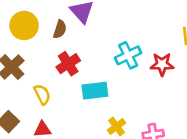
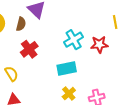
cyan rectangle: (95, 91) -> (67, 68), moved

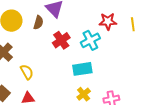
red star: (99, 44) -> (108, 21), moved
red cross: (29, 49) -> (61, 40), moved

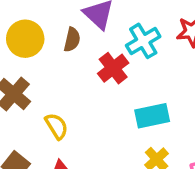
cyan cross: (90, 40) -> (143, 41), moved

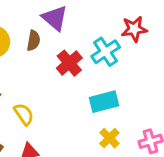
cyan cross: (143, 41) -> (106, 52), moved

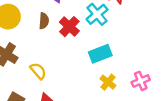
brown semicircle: (33, 41) -> (44, 21), moved

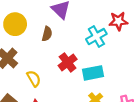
red cross: (69, 27) -> (68, 62), moved

